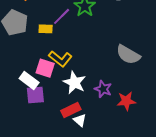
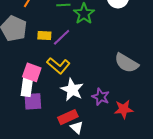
purple line: (62, 16) -> (62, 37), moved
pink square: (45, 68) -> (32, 72), moved
white rectangle: (29, 81) -> (27, 87), turned 60

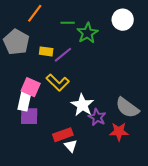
gray semicircle: (126, 63) -> (127, 108), moved
white star: (72, 90) -> (82, 105), moved

